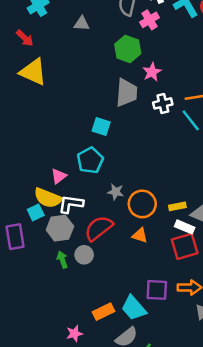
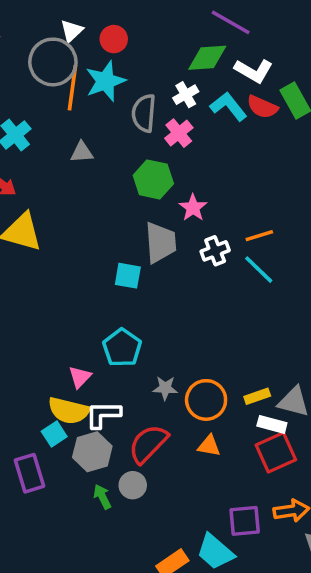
cyan square: (101, 126) -> (128, 276), moved

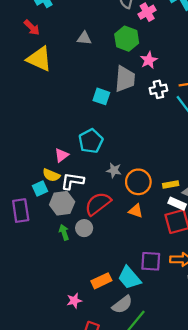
gray triangle: (82, 152) -> (84, 38), moved
yellow semicircle: (69, 411) -> (51, 175), size x0.7

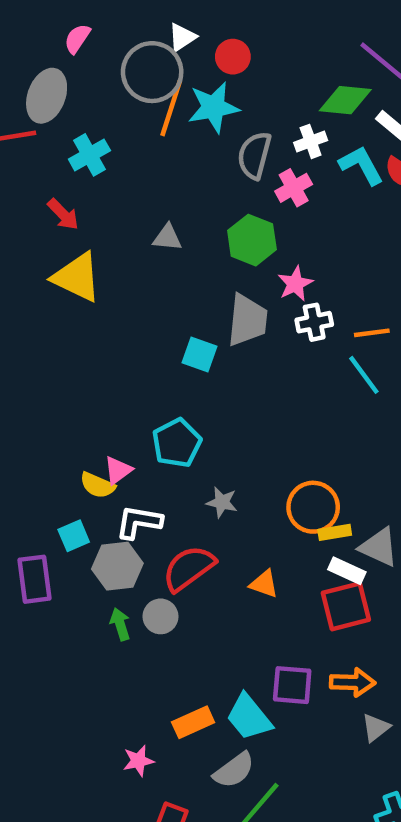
white cross: (158, 89) -> (314, 322), moved
yellow semicircle: (51, 175) -> (97, 485), moved
orange circle: (138, 182) -> (313, 507), moved

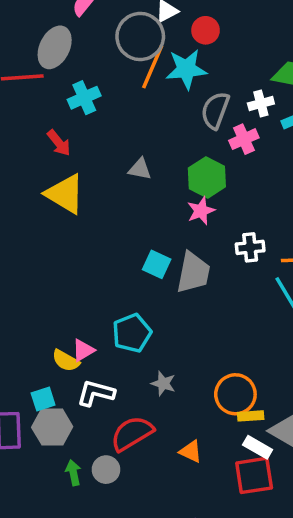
pink star: (295, 284) -> (201, 211), moved
gray trapezoid: (247, 320) -> (193, 273), moved
gray hexagon: (117, 566) -> (52, 427), moved

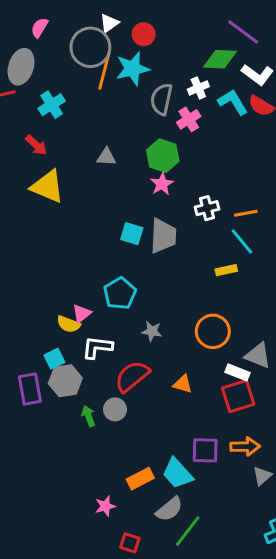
yellow rectangle: (251, 416) -> (226, 270), moved

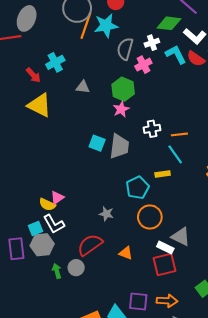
cyan cross: (52, 105) -> (55, 62), moved
cyan pentagon: (120, 293) -> (137, 188), moved
white L-shape: (97, 347) -> (54, 224), moved, turned -130

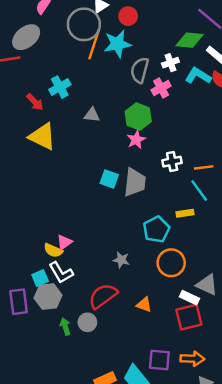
gray ellipse: (27, 18) -> (26, 37), turned 30
cyan L-shape: (176, 54) -> (198, 76), turned -30

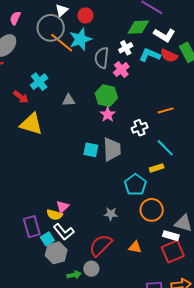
orange line: (94, 44) -> (62, 43), turned -60
orange line: (204, 167) -> (166, 110), moved
purple rectangle: (19, 302) -> (32, 227), moved
green arrow: (65, 326) -> (74, 275), turned 104

